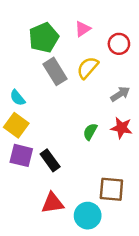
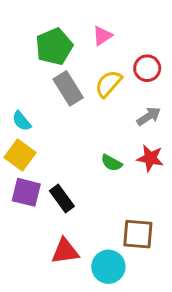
red circle: (119, 44) -> (147, 68), moved
green semicircle: (90, 132) -> (112, 163), turned -90

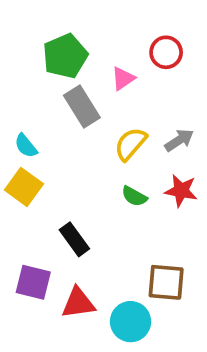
pink triangle: (102, 36) -> (123, 78), moved
red circle: (147, 68) -> (166, 52), moved
yellow semicircle: (108, 84) -> (131, 144), moved
purple square: (26, 192) -> (33, 282), moved

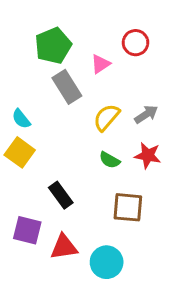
brown square: (166, 282) -> (128, 207), moved

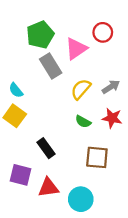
pink triangle: (100, 64) -> (76, 49), size x1.5

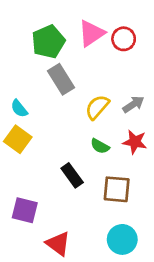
pink triangle: (76, 49) -> (92, 33), moved
black rectangle: (46, 148) -> (72, 175), moved
red triangle: (48, 188) -> (58, 244), moved, turned 45
cyan circle: (81, 199) -> (122, 239), moved

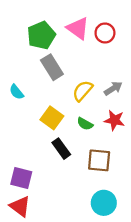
pink triangle: (92, 33) -> (78, 28), turned -50
yellow square: (18, 139) -> (52, 118), moved
red triangle: (58, 244) -> (20, 206), moved

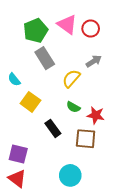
gray arrow: (113, 88) -> (94, 61), moved
yellow square: (52, 118) -> (30, 102), moved
red star: (114, 120) -> (96, 115), moved
cyan circle: (104, 203) -> (70, 175), moved

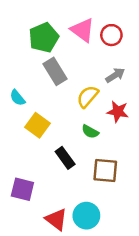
red star: (96, 115) -> (118, 112), moved
red triangle: (17, 178) -> (56, 219), moved

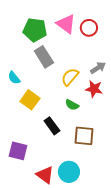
green pentagon: (44, 38) -> (35, 30), turned 30
gray arrow: (115, 75) -> (98, 68), moved

